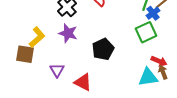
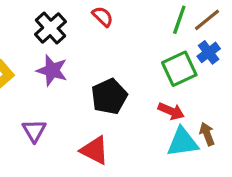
blue cross: (153, 13) -> (209, 52), moved
red arrow: (159, 61) -> (171, 111), moved
red triangle: (83, 82) -> (94, 150), moved

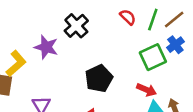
red semicircle: (103, 17) -> (128, 17), moved
black cross: (50, 28) -> (76, 26), moved
purple star: (52, 70) -> (46, 47), moved

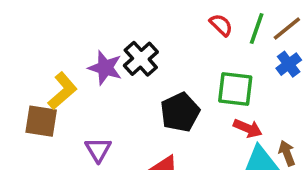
black cross: (76, 26) -> (141, 59), moved
green square: (153, 57) -> (235, 89), moved, turned 32

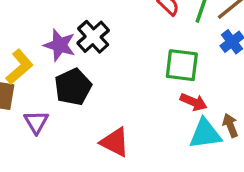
black pentagon: (180, 112) -> (73, 87), moved
purple triangle: (98, 150) -> (36, 122), moved

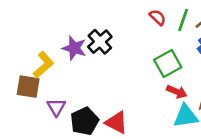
green square: (182, 65) -> (168, 64), turned -36
black pentagon: (73, 87) -> (84, 121), moved

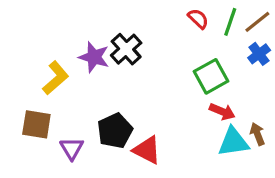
brown square: (28, 87) -> (36, 124), moved
purple triangle: (56, 107) -> (72, 148), moved
black pentagon: (84, 121) -> (115, 131), moved

